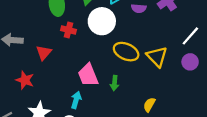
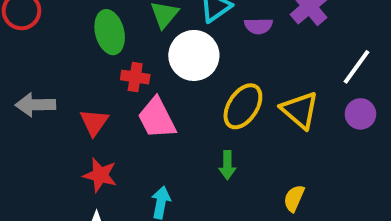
yellow ellipse: (126, 52) -> (243, 106), turned -75
pink trapezoid: (88, 75) -> (157, 118), moved
red star: (25, 80) -> (100, 175), moved

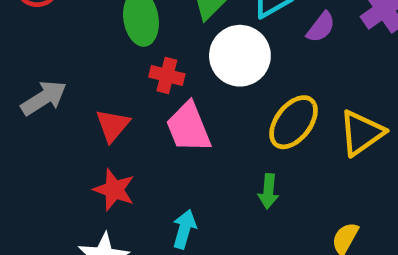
purple semicircle: (258, 26) -> (321, 27), turned -56
gray arrow: (35, 105) -> (44, 98), turned 144
yellow triangle: (300, 110) -> (361, 133), turned 39

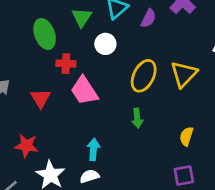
white circle: (240, 56) -> (105, 44), size x0.6
red star: (114, 190) -> (26, 146), moved

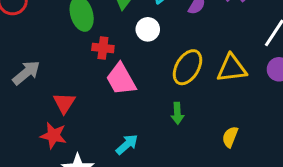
yellow triangle: (184, 74) -> (232, 68), turned 36
red triangle: (41, 98) -> (64, 103), moved
cyan arrow: (93, 149) -> (127, 144), turned 40

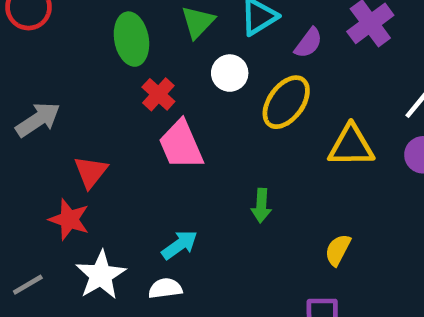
red cross: (103, 48) -> (158, 94), turned 30
yellow ellipse: (187, 67) -> (286, 102), moved

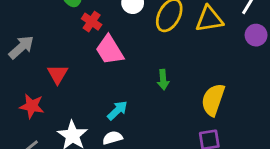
yellow triangle: (351, 146) -> (209, 19), moved
red star: (69, 219) -> (32, 106), moved
yellow semicircle: (338, 250) -> (213, 100), size x1.6

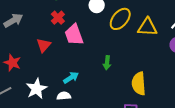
red cross: (92, 22) -> (58, 18), moved
red triangle: (58, 74) -> (44, 45), moved
yellow semicircle: (213, 100) -> (139, 84), turned -35

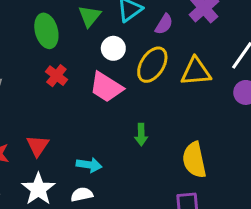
pink trapezoid: (74, 35) -> (106, 87), moved, turned -30
red triangle: (44, 45) -> (38, 146), moved
cyan arrow: (71, 78) -> (89, 165), turned 49

